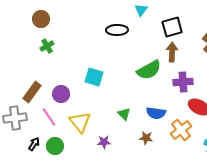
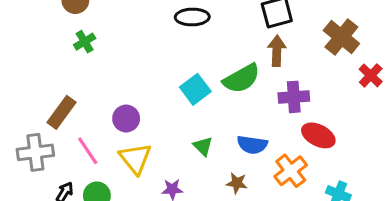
cyan square: (94, 77) -> (195, 89), moved, turned 36
purple circle: (61, 94) -> (126, 119), moved

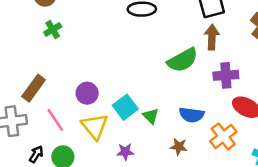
cyan square: (195, 89) -> (125, 107), moved

